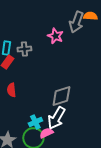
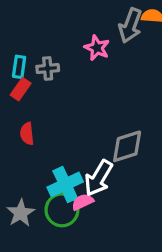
gray diamond: (61, 96) -> (127, 146), moved
cyan cross: (35, 122) -> (65, 184), size x1.5

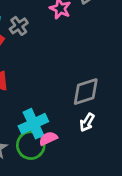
gray cross: (48, 68) -> (19, 26), turned -30
white arrow: (99, 178) -> (87, 122), moved, size x0.6

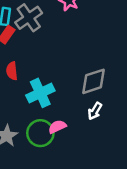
gray cross: (19, 26) -> (29, 18), size x1.5
cyan cross: (33, 124) -> (40, 93), moved

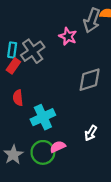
gray diamond: (94, 81) -> (90, 80), moved

